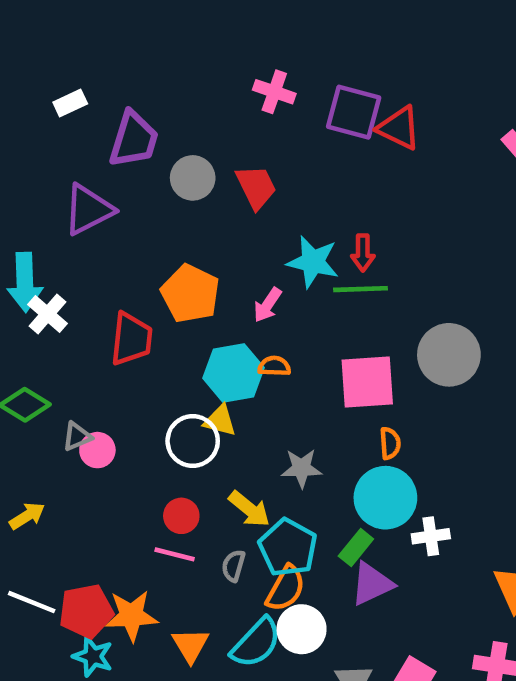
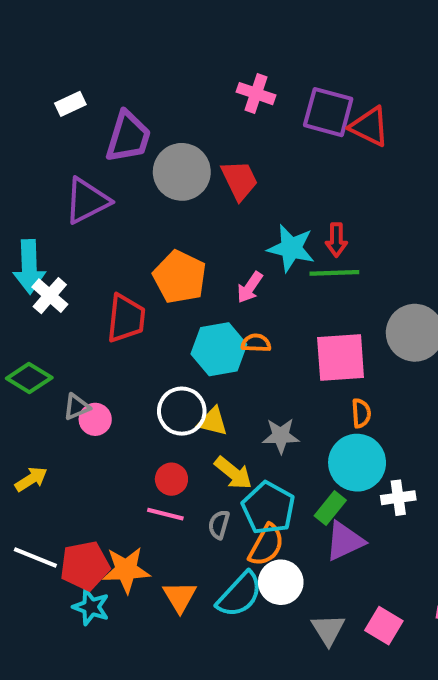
gray circle: (193, 178) -> (182, 172), size x1.4
yellow triangle: (220, 421) -> (213, 421), moved

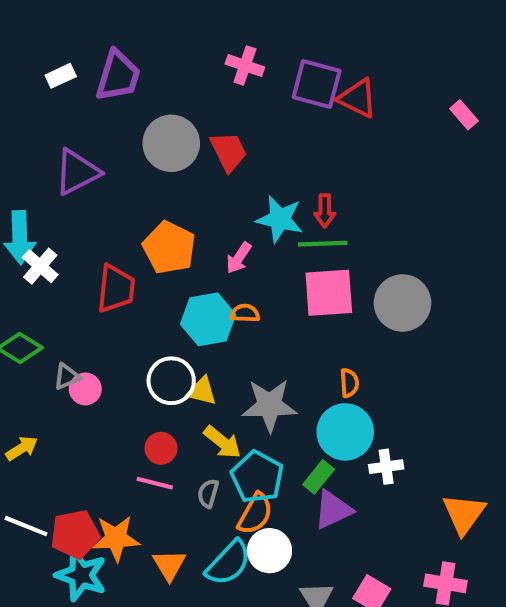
purple trapezoid: (128, 137) -> (118, 76), moved
pink square: (341, 357) -> (329, 293), moved
gray star: (281, 436) -> (269, 405), size x1.5
cyan star: (91, 607) -> (81, 575), size x1.4

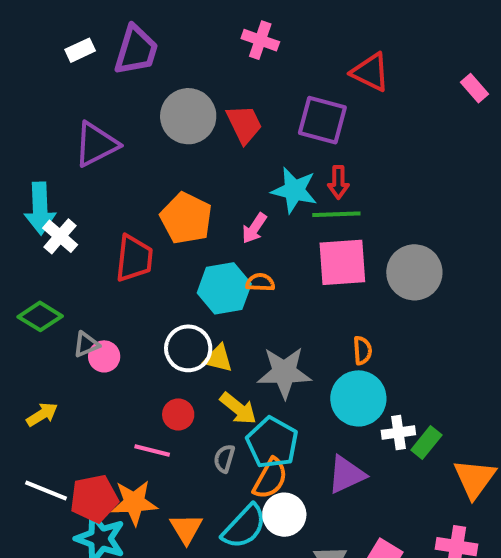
purple square: (317, 84) -> (322, 120), moved
green rectangle: (319, 477) -> (426, 443), moved
pink line: (155, 483) -> (152, 451), moved

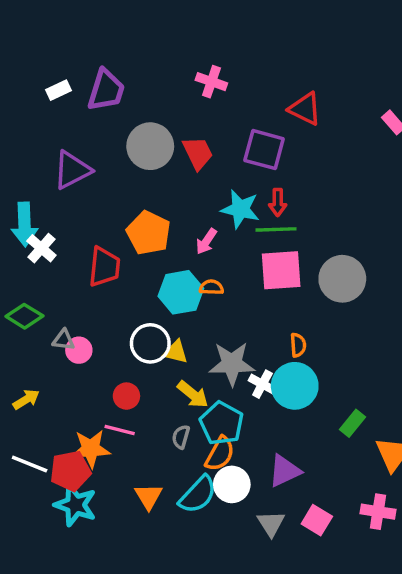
gray triangle: (86, 344) -> (64, 340), turned 30
red circle: (178, 414) -> (126, 396), moved
white cross: (398, 433) -> (262, 384), moved, turned 36
purple triangle: (346, 475) -> (285, 471), moved
orange star: (134, 503) -> (91, 449), moved

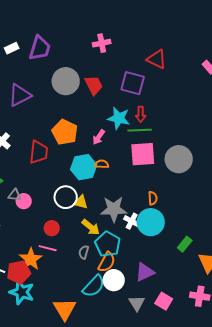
pink cross: (211, 82) -> (102, 43), turned -30
orange star: (91, 449) -> (31, 259), turned -30
orange triangle: (149, 496) -> (65, 309), moved, size x1.4

